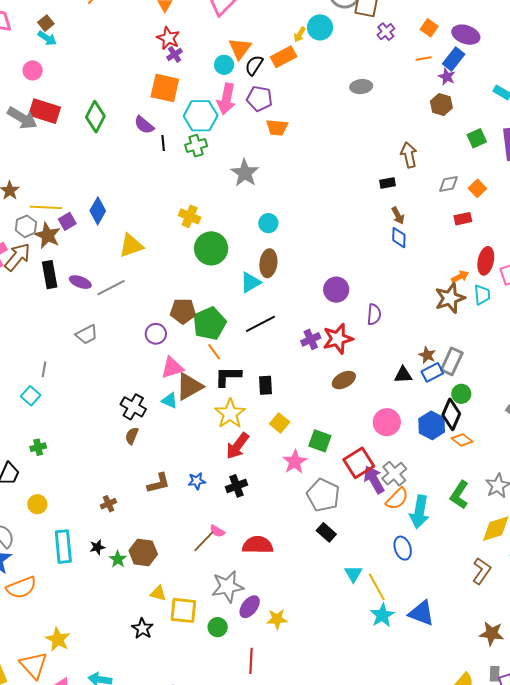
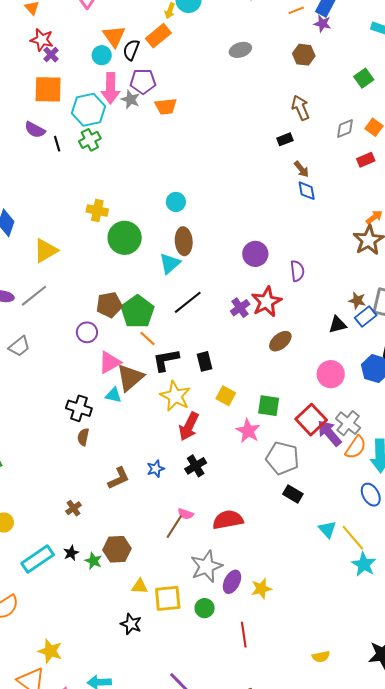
brown hexagon: (441, 104) -> (304, 55), moved
gray star: (245, 173) -> (130, 99), moved, size x0.7
cyan rectangle: (63, 547) -> (38, 559), turned 72

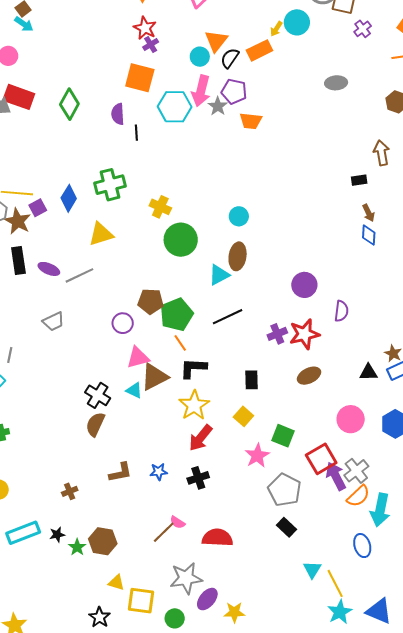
purple semicircle: (35, 130) -> (118, 114), turned 45
green cross: (90, 140) -> (110, 185), moved, size x1.4
black rectangle: (204, 361) -> (251, 380), moved
brown semicircle: (83, 437) -> (95, 424), size x1.4

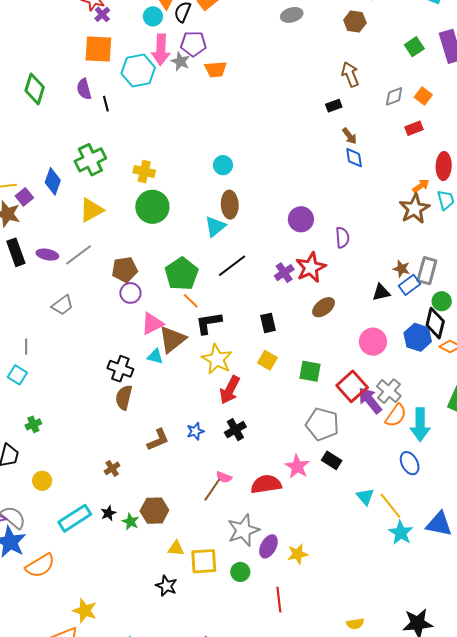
green circle: (181, 240) -> (152, 207), moved
brown pentagon: (151, 301) -> (125, 270), moved
pink star: (257, 456) -> (297, 466), moved

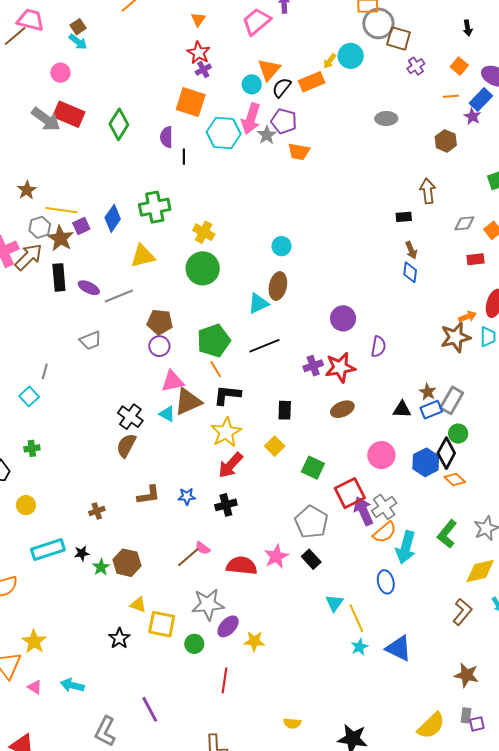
cyan star: (401, 533) -> (359, 647), size x0.7

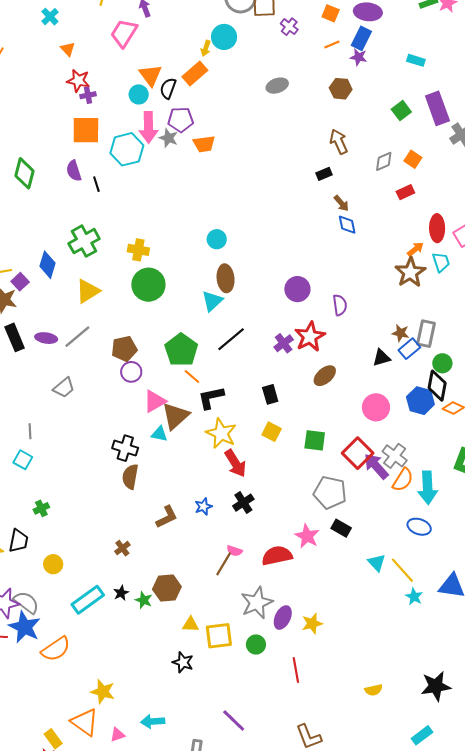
purple cross: (203, 70) -> (88, 95), turned 35
red arrow: (231, 465) -> (236, 463), turned -56
blue ellipse: (386, 582) -> (419, 527), turned -40
pink triangle: (35, 687) -> (117, 735), turned -35

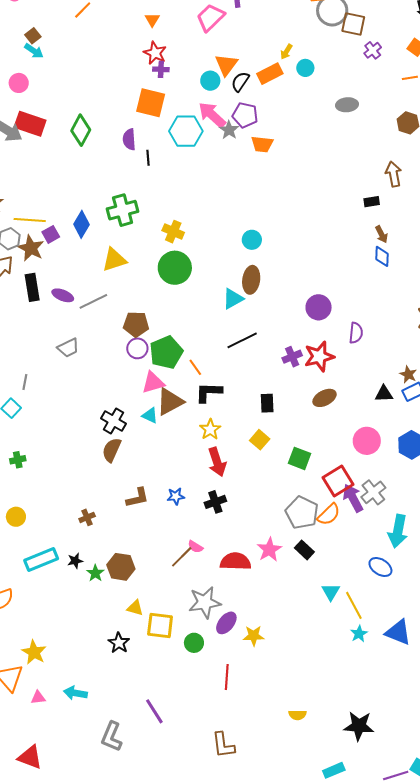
cyan circle: (224, 37) -> (305, 68), moved, size x0.7
pink arrow: (148, 127) -> (212, 115), turned 120
green pentagon: (181, 350) -> (166, 352), moved
yellow star: (221, 433) -> (210, 429), size x0.7
orange semicircle: (403, 480) -> (329, 514), moved

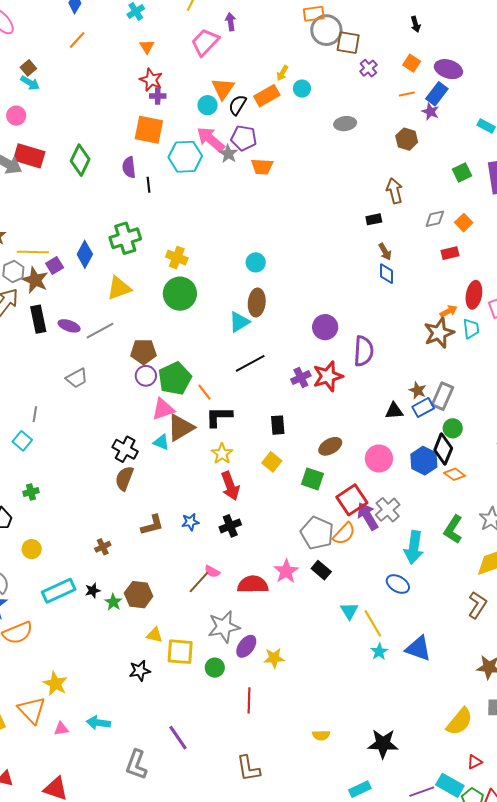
purple semicircle: (356, 333) -> (364, 351), size x1.4
brown ellipse: (325, 398) -> (330, 446), moved
black star: (119, 643) -> (140, 671), turned 30

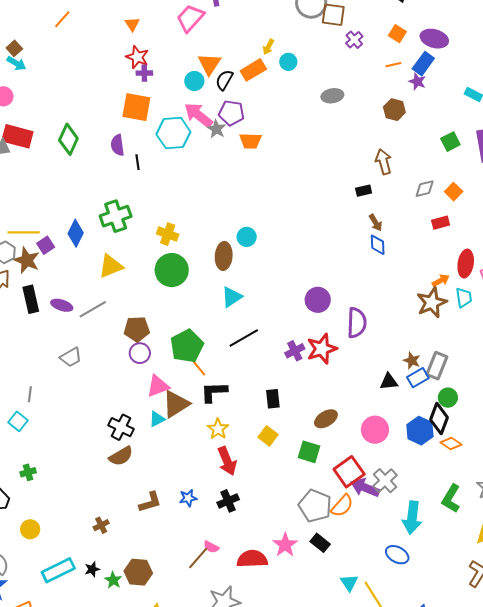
brown ellipse: (257, 302) -> (224, 256), moved
green pentagon: (175, 378) -> (187, 346), moved
cyan triangle: (161, 442) -> (157, 419), turned -48
brown semicircle: (124, 478) -> (121, 456), turned -140
purple arrow: (368, 516) -> (365, 488), turned -36

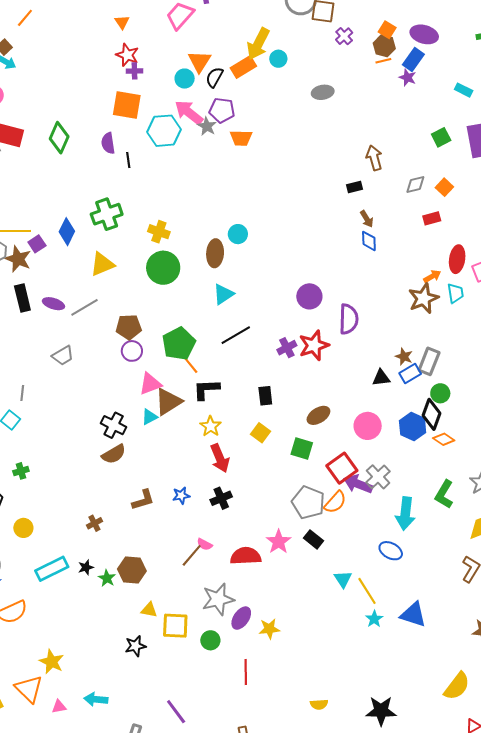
orange line: (62, 19) -> (25, 18), moved
yellow arrow: (268, 47) -> (258, 44), size x2.0
brown hexagon: (394, 110) -> (384, 46), moved

